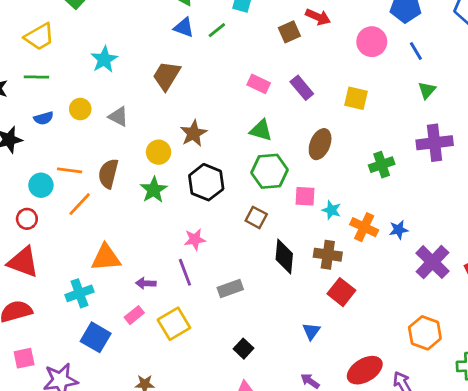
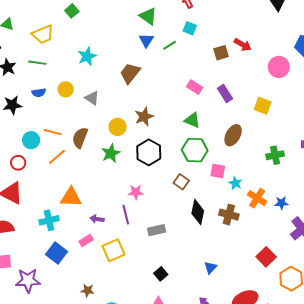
blue triangle: (184, 27) -> (146, 40), turned 35
red square: (341, 292) -> (266, 257), moved

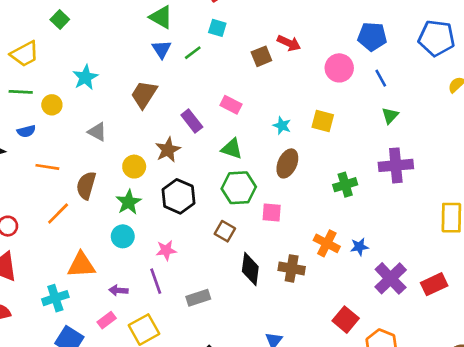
yellow circle: (66, 89) -> (52, 105), moved
purple rectangle: (225, 94) -> (192, 121), moved
orange line: (53, 132) -> (47, 167), moved
cyan circle: (31, 140) -> (123, 236), moved
cyan star: (235, 183) -> (282, 126), moved

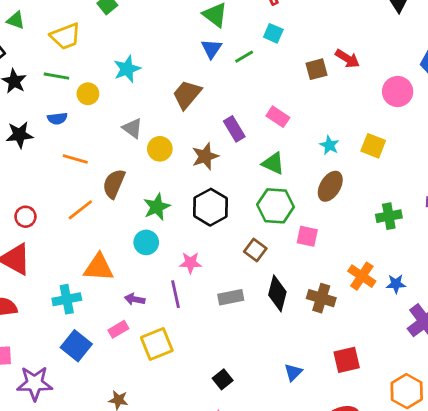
yellow circle: (134, 167) -> (160, 149), moved
gray rectangle: (198, 298) -> (231, 297), moved
red square: (346, 320) -> (347, 360), moved, turned 30

